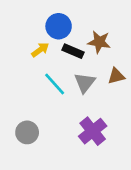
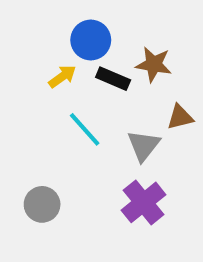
gray triangle: (85, 83) -> (144, 146), moved

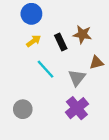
blue circle: (91, 40) -> (31, 14), moved
black rectangle: (113, 79) -> (61, 42), turned 42

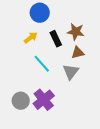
blue circle: (31, 14) -> (40, 13), moved
brown triangle: (96, 63) -> (78, 53), moved
purple cross: (77, 108) -> (44, 100), moved

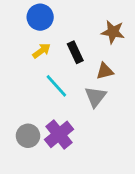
blue circle: (40, 13) -> (40, 17), moved
brown star: (76, 32) -> (113, 32), moved

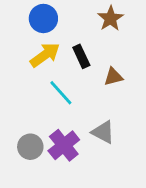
brown star: (113, 32) -> (110, 18), moved, turned 30
yellow arrow: (41, 51) -> (45, 55), size x1.5
gray triangle: (95, 97) -> (103, 132), moved, turned -40

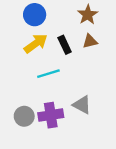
brown triangle: (113, 77) -> (90, 41), moved
cyan line: (61, 93) -> (48, 74), turned -65
purple cross: (64, 145) -> (51, 115), turned 30

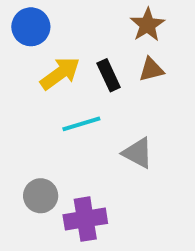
blue circle: (35, 15) -> (31, 27), moved
gray triangle: (82, 105) -> (138, 153), moved
purple cross: (51, 115) -> (85, 219), moved

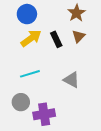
blue circle: (31, 27) -> (27, 14), moved
brown triangle: (151, 70) -> (79, 36), turned -32
cyan line: (81, 124) -> (30, 74), moved

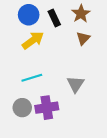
black rectangle: (56, 39) -> (54, 18), moved
gray triangle: (71, 80) -> (76, 84), turned 36
purple cross: (44, 114) -> (47, 108), moved

